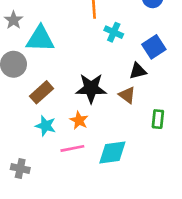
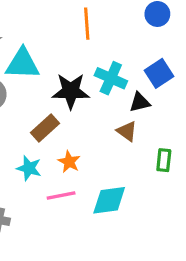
cyan cross: (114, 32) -> (111, 78), moved, size x1.4
black star: (91, 88) -> (71, 91), moved
brown rectangle: (42, 92) -> (45, 128), moved

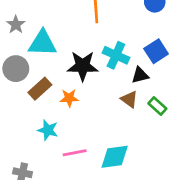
brown rectangle: (45, 128) -> (40, 89), moved
green rectangle: (164, 160) -> (157, 106), moved, turned -54
orange star: (69, 162) -> (69, 98), moved, turned -30

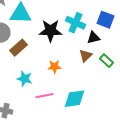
blue square: (156, 51) -> (105, 20), turned -36
orange star: (69, 98) -> (54, 67), moved
brown triangle: (129, 99) -> (85, 56), turned 40

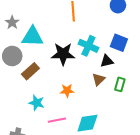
green rectangle: (106, 61) -> (120, 84), turned 64

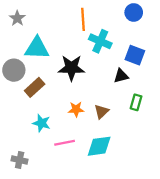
gray star: (12, 22) -> (17, 18), moved
cyan cross: (88, 46) -> (100, 41), moved
brown triangle: (99, 79) -> (101, 112), moved

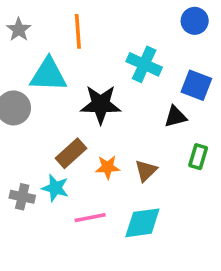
orange line: (83, 19) -> (78, 31), moved
brown rectangle: (35, 87) -> (71, 153), moved
gray cross: (20, 160) -> (22, 197), moved

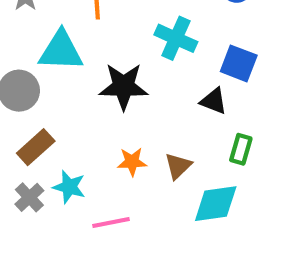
black triangle: (175, 117) -> (214, 101), turned 35
brown rectangle: (71, 153) -> (36, 147), moved
gray cross: (22, 197) -> (29, 197), turned 35
cyan diamond: (142, 223) -> (216, 204), moved

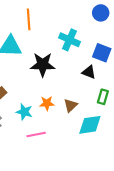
cyan star: (69, 187) -> (24, 112), moved

